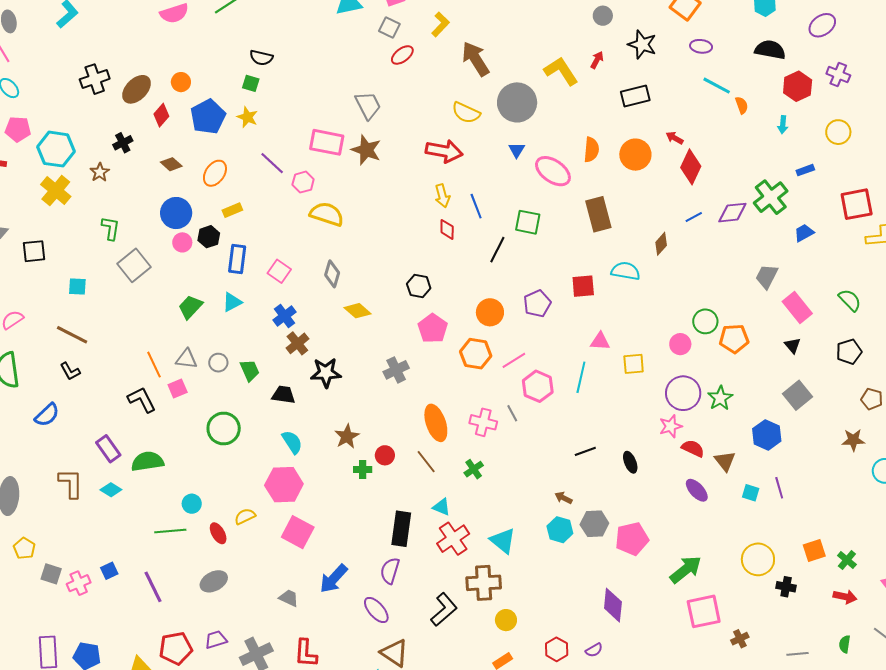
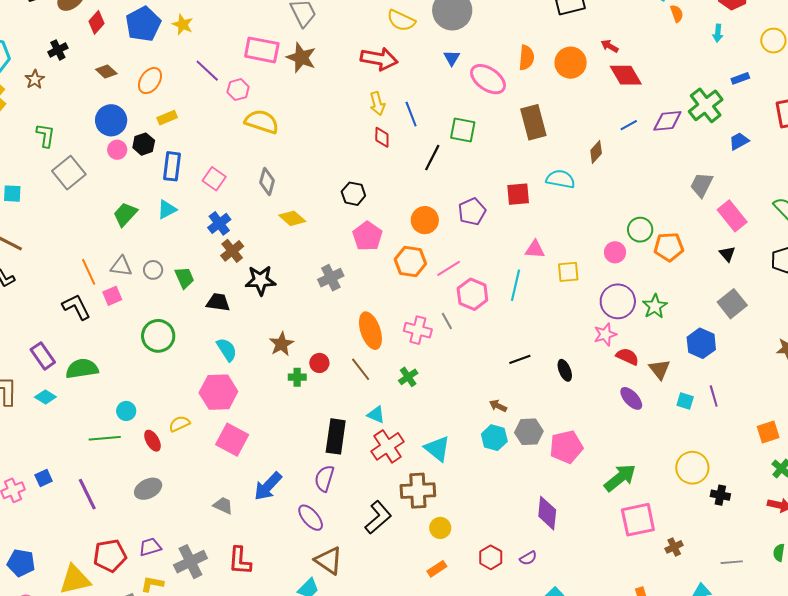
red diamond: (691, 167) -> (626, 75), turned -56
orange square: (814, 550) -> (768, 432), moved

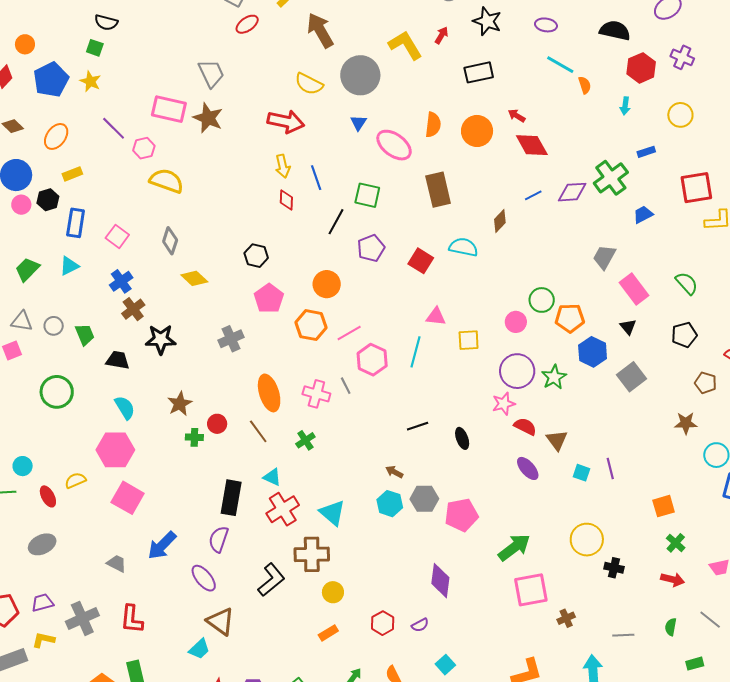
red square: (518, 194) -> (421, 261), turned 35
purple pentagon: (472, 212) -> (371, 248), moved
blue hexagon: (701, 343) -> (593, 352), moved

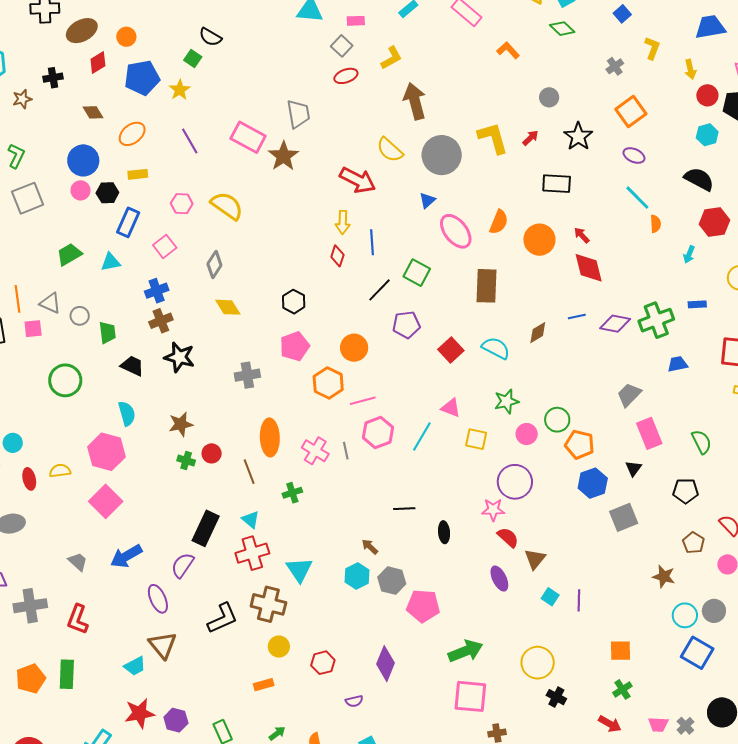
pink hexagon: (144, 148) -> (182, 204), moved
green star: (554, 377) -> (506, 401), moved
red hexagon: (383, 623) -> (323, 663), moved

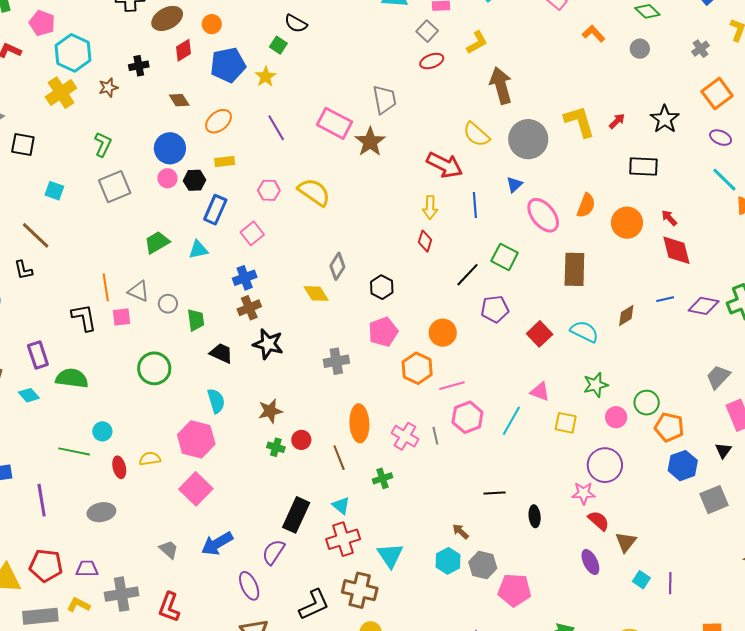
gray circle: (549, 97) -> (640, 49), moved
blue line: (372, 242) -> (475, 205), moved
gray diamond: (214, 265) -> (337, 266), moved

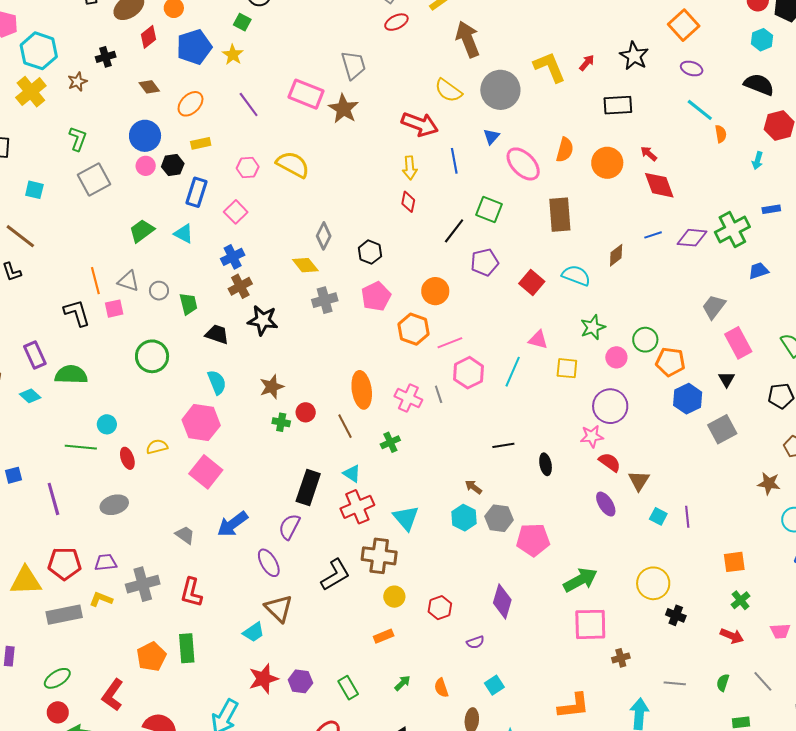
cyan triangle: (198, 250) -> (184, 234), turned 45
gray cross: (336, 361) -> (325, 300), moved

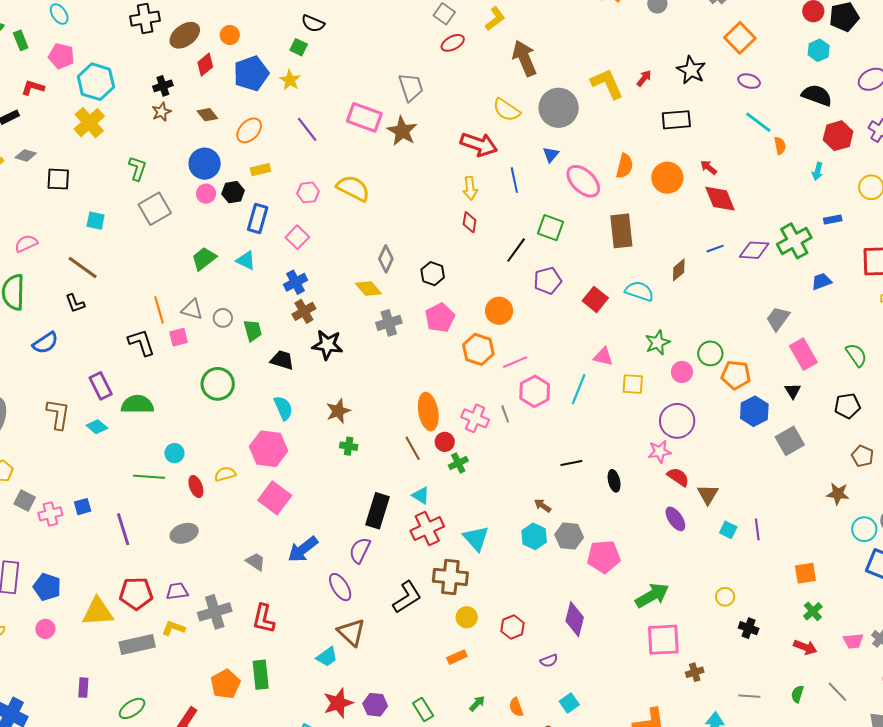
brown star: (77, 82) -> (161, 112), moved
red circle: (306, 412) -> (445, 442), moved
yellow circle: (653, 583) -> (725, 597), size x0.6

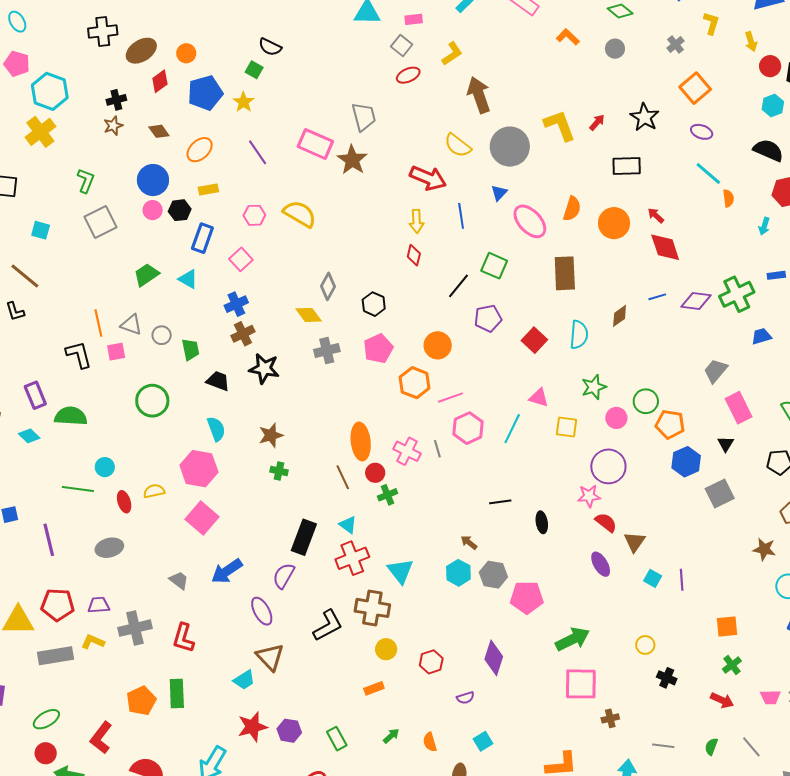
cyan semicircle: (639, 291) -> (579, 335), turned 72

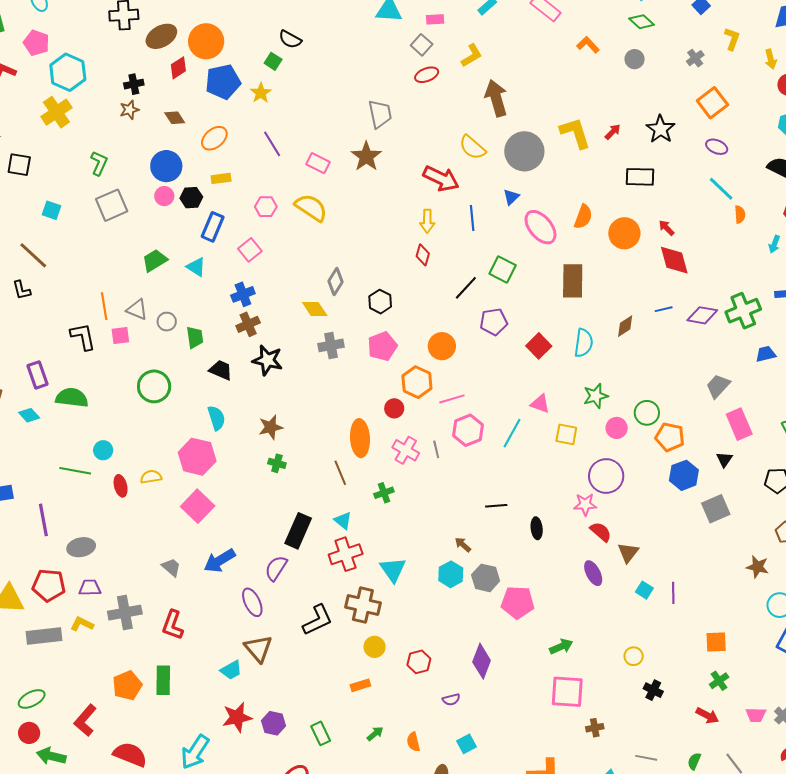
orange circle: (186, 53) -> (206, 41), size x1.8
pink rectangle: (315, 144) -> (318, 163), moved, size x0.7
red circle: (375, 473) -> (394, 408), moved
gray ellipse: (109, 548) -> (81, 547), moved
green arrow: (573, 639) -> (561, 647), size x0.7

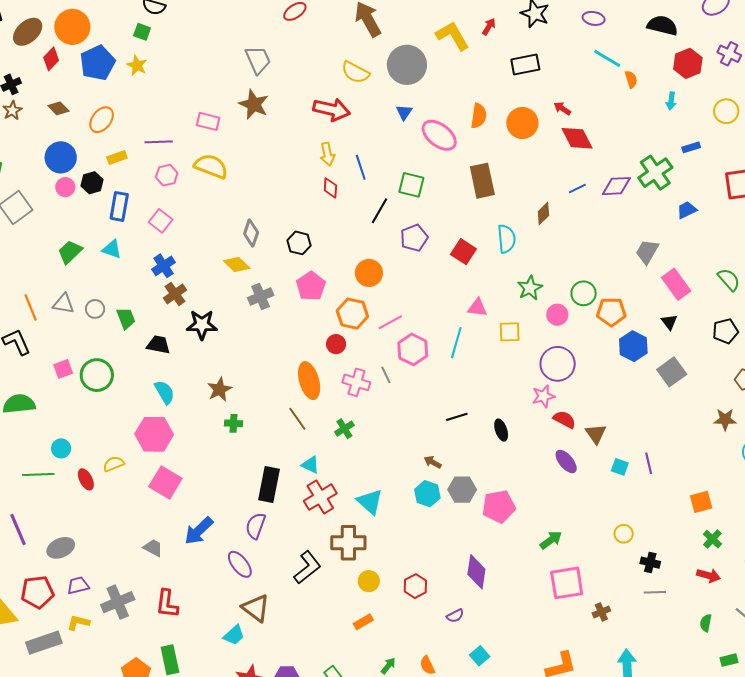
purple line: (272, 144) -> (159, 142), moved, turned -48
blue line: (472, 218) -> (361, 167), moved
pink square: (120, 336) -> (63, 369), moved
gray line: (646, 758) -> (655, 592), moved

